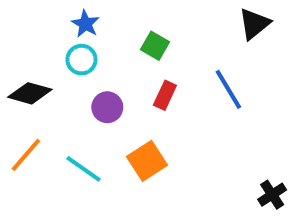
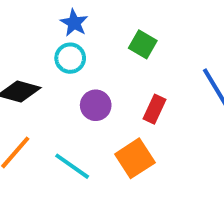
red rectangle: (165, 95) -> (155, 109), moved

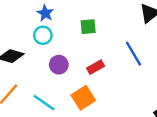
green square: (143, 44) -> (88, 27), turned -35
red rectangle: (155, 109) -> (96, 67), turned 35

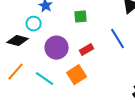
cyan circle: (43, 35) -> (34, 24), moved
purple circle: (59, 65) -> (57, 48), size x1.5

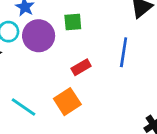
blue line: (118, 39) -> (124, 52), turned 40
purple circle: (57, 48) -> (39, 36), moved

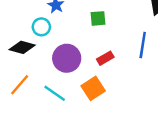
purple circle: (39, 36) -> (67, 58), moved

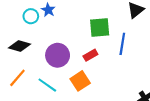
green square: (98, 18) -> (100, 27), moved, size x1.5
cyan circle: (41, 27) -> (31, 16), moved

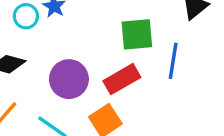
red rectangle: (90, 55) -> (122, 79), size x1.5

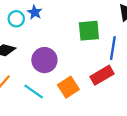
red rectangle: (122, 79) -> (102, 75), moved

